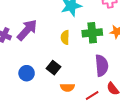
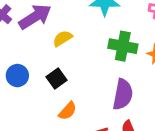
yellow semicircle: (65, 37) -> (62, 38), moved, turned 40
orange semicircle: (67, 87) -> (68, 111), turned -64

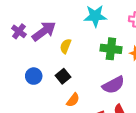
yellow semicircle: (62, 38) -> (66, 46), turned -32
purple semicircle: (123, 94) -> (113, 85), turned 55

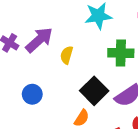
black square: (63, 76) -> (94, 91), moved, size x1.5

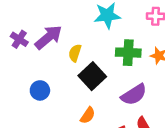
black square: (94, 91) -> (92, 76), moved

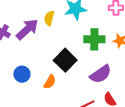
yellow semicircle: (75, 53) -> (49, 18), moved
orange semicircle: (88, 115) -> (50, 82), moved

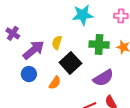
yellow semicircle: (49, 18) -> (57, 42), moved
purple arrow: (27, 29) -> (34, 50), moved

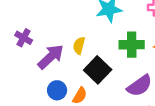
blue circle: (29, 74) -> (57, 90), moved

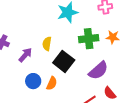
purple arrow: (51, 57) -> (25, 55), size x0.7

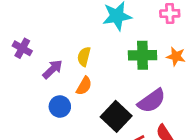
black square: (64, 61) -> (116, 116), moved
orange semicircle: (52, 83) -> (84, 86), moved

